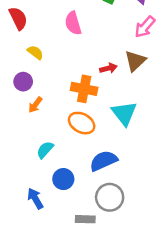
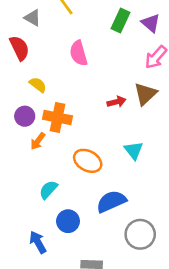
orange cross: (84, 89) -> (58, 118), moved
cyan triangle: (124, 113) -> (134, 150), size x0.7
gray circle: (110, 197) -> (140, 234), moved

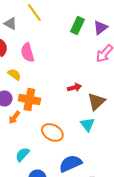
purple triangle: (151, 23) -> (100, 28), turned 42
pink semicircle: (79, 53) -> (27, 52), moved
brown triangle: (145, 94) -> (96, 102), moved

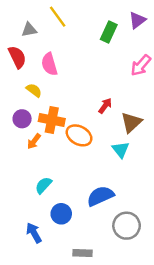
gray triangle: (10, 24) -> (29, 30), turned -40
purple triangle: (100, 28) -> (137, 20), moved
red arrow: (74, 88) -> (105, 106), turned -40
orange ellipse: (52, 132) -> (79, 135), moved

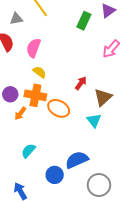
pink semicircle: (49, 64) -> (33, 48), turned 36
yellow semicircle: (34, 90) -> (39, 72), moved
blue circle: (61, 214) -> (55, 175), moved

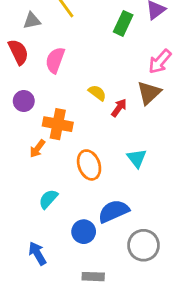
yellow semicircle: (39, 72) -> (97, 93), moved
purple circle: (10, 94) -> (24, 101), moved
brown triangle: (103, 97) -> (149, 93), moved
orange ellipse: (59, 108) -> (89, 165), moved, turned 40

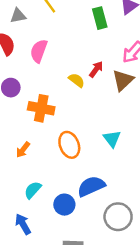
green rectangle: (123, 23) -> (100, 18), turned -40
red arrow: (119, 108) -> (96, 69), moved
orange arrow: (37, 149) -> (23, 150), moved
cyan semicircle: (48, 199) -> (33, 190), moved

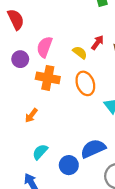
pink semicircle: (39, 51) -> (45, 47), moved
orange ellipse: (69, 145) -> (85, 83), moved

